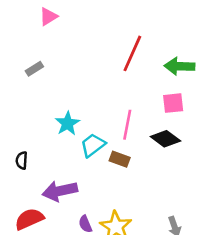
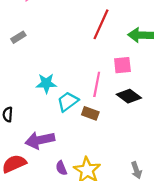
pink square: (173, 103) -> (122, 65), moved
cyan star: (67, 123) -> (46, 83), turned 30

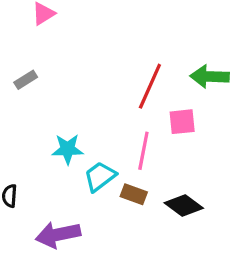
red line: (101, 24) -> (150, 86), moved
black diamond: (129, 96) -> (184, 206), moved

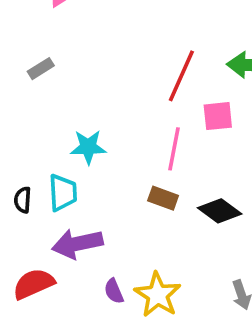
cyan trapezoid: (100, 177) -> (63, 193), moved, turned 124

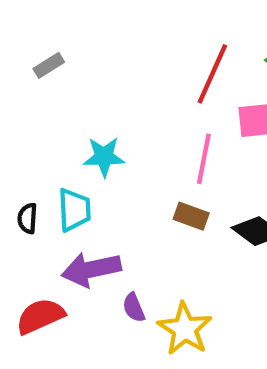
purple semicircle: (114, 291) -> (134, 308), moved

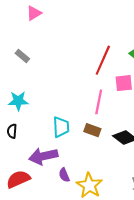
gray rectangle: (49, 65) -> (22, 56), turned 72
cyan star: (104, 157) -> (18, 101), moved
cyan trapezoid: (74, 210) -> (61, 127), moved

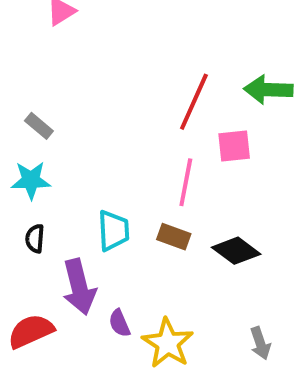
gray rectangle: (22, 56) -> (39, 126), moved
black semicircle: (12, 131) -> (35, 239), moved
purple arrow: (43, 156) -> (79, 287), turned -92

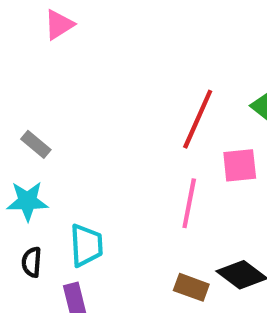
cyan trapezoid: (113, 231) -> (86, 245), moved
brown rectangle: (174, 237) -> (191, 287), moved

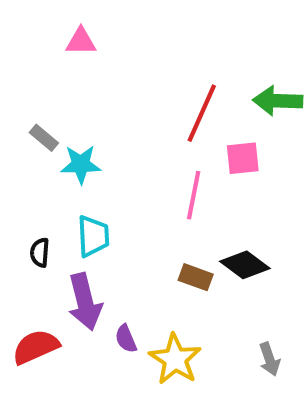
pink triangle: (59, 25) -> (81, 41), moved, turned 32
cyan star: (27, 201) -> (81, 164), moved

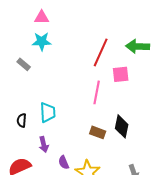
cyan star: (81, 164) -> (42, 41), moved
black diamond: (245, 265) -> (122, 126), turned 65
purple arrow: (85, 302) -> (44, 144), size x0.6

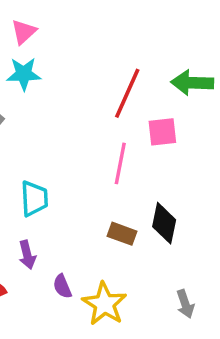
pink triangle: (42, 17) -> (24, 32), turned -42

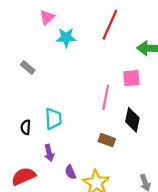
cyan star: (24, 74) -> (66, 38), moved
red line: (127, 93) -> (110, 25), moved
black diamond: (164, 223) -> (132, 120), moved

